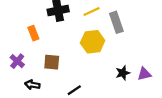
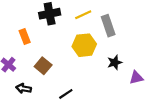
brown square: (52, 62) -> (43, 66), turned 35
black star: (123, 73) -> (115, 62), moved

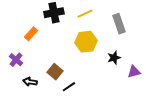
gray rectangle: (108, 26) -> (119, 24), moved
orange rectangle: (25, 36) -> (31, 34), turned 64
brown square: (43, 66) -> (55, 72), moved

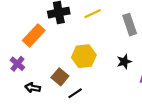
orange rectangle: (31, 34) -> (34, 35), size x1.5
yellow hexagon: (86, 42) -> (84, 56), moved

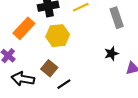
yellow hexagon: (84, 56) -> (58, 36), moved
black arrow: (33, 88) -> (23, 79), size x1.5

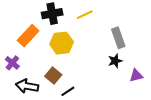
gray rectangle: (117, 18) -> (118, 38), moved

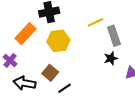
yellow line: (85, 15) -> (95, 22), moved

